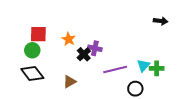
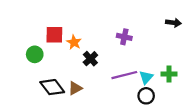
red square: (38, 34) -> (54, 35), moved
purple cross: (95, 48) -> (124, 37), moved
cyan triangle: (143, 65) -> (146, 77), moved
black diamond: (32, 74) -> (52, 87), moved

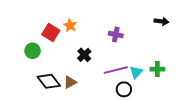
red square: (54, 35) -> (51, 32), turned 30
orange star: (74, 42) -> (70, 25), moved
black circle: (146, 96) -> (124, 89), moved

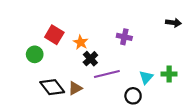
orange star: (70, 25) -> (81, 42), moved
purple line: (116, 70) -> (107, 74), moved

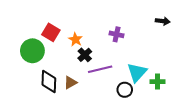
green circle: (35, 54) -> (32, 51), size x1.5
green cross: (169, 74) -> (158, 82), moved
cyan triangle: (146, 77) -> (137, 72), size x1.5
black diamond: (52, 87) -> (49, 82), turned 40

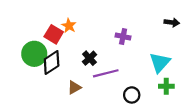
orange star: (76, 40) -> (69, 26), moved
cyan triangle: (137, 72) -> (160, 62), moved
black diamond: (49, 82) -> (52, 62), moved, turned 55

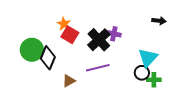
red square: (54, 34) -> (70, 35), moved
black cross: (89, 58) -> (99, 40), moved, size x1.6
black diamond: (52, 62) -> (48, 58), turned -35
black circle: (132, 95) -> (142, 73), moved

